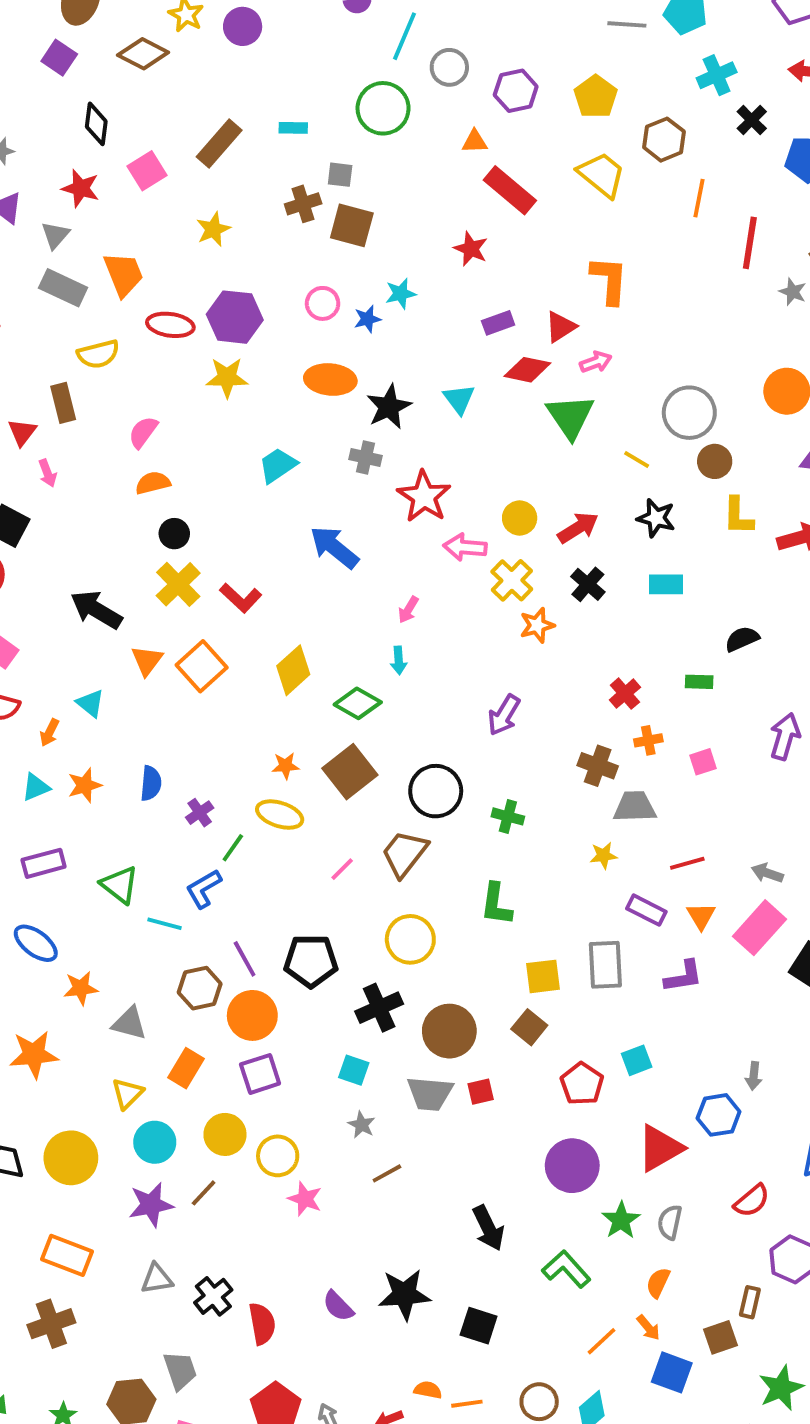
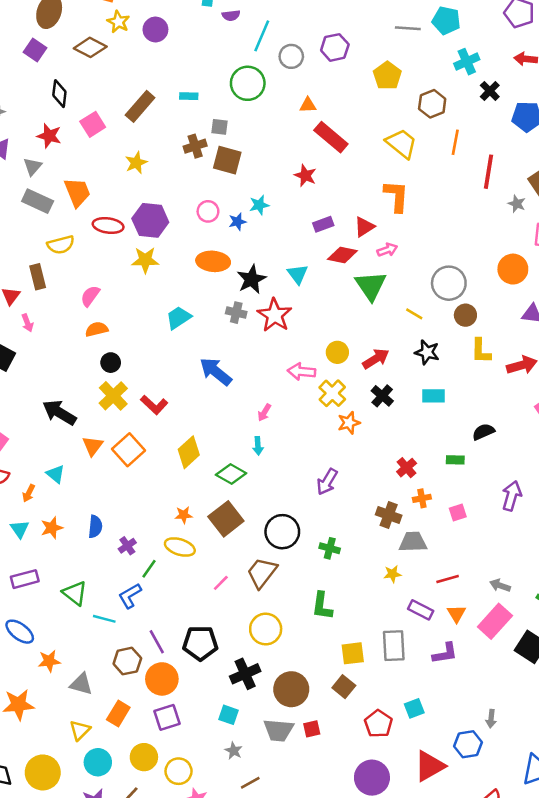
purple hexagon: (516, 91) -> (335, 47), moved
yellow trapezoid: (602, 175) -> (401, 144), moved
red star: (424, 497) -> (275, 315), moved
cyan triangle: (36, 787) -> (20, 529), turned -42

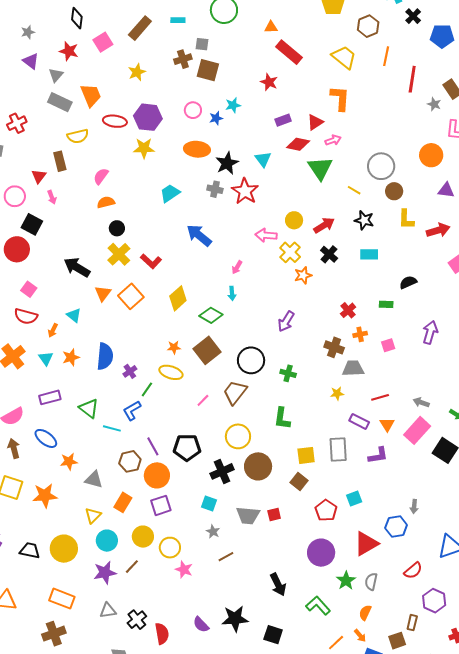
blue semicircle: (95, 527) -> (105, 356), size x1.5
brown circle: (291, 689) -> (258, 466), moved

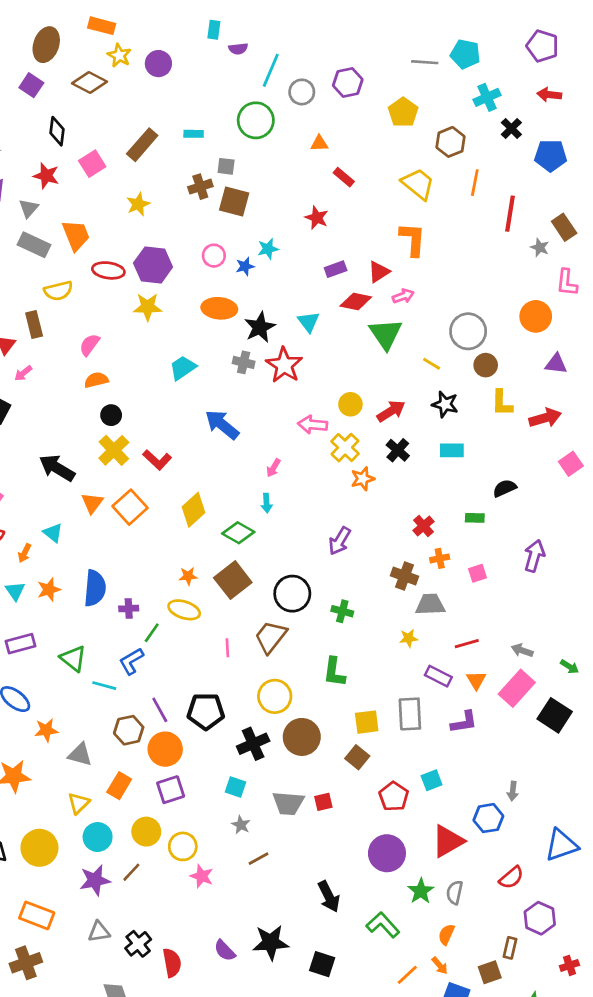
red rectangle: (289, 52) -> (344, 177), size x0.6
pink arrow: (52, 197) -> (23, 373), turned 72
purple cross: (130, 371) -> (129, 608), turned 32
pink line: (203, 400) -> (227, 648), turned -48

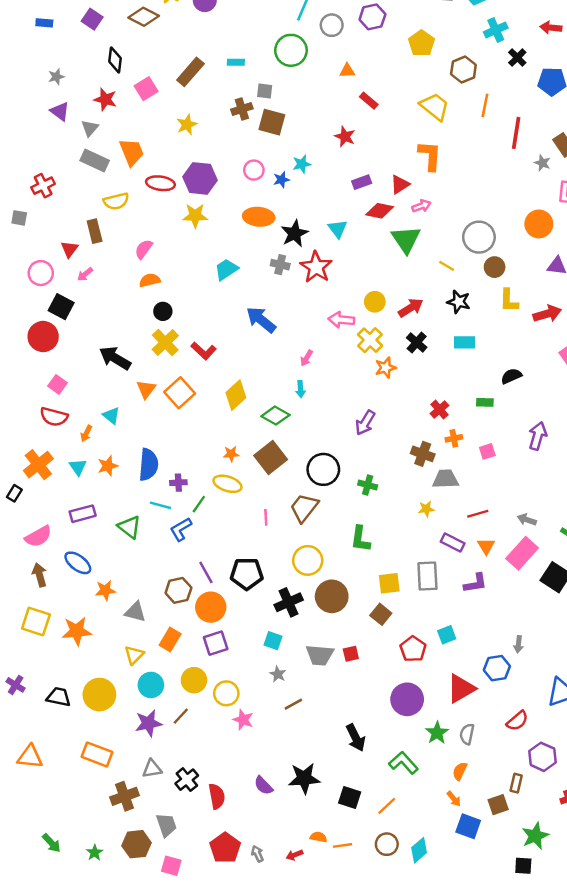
cyan line: (104, 686) -> (160, 505), moved
brown cross: (26, 963) -> (125, 796), moved
orange line: (407, 975) -> (387, 806), moved

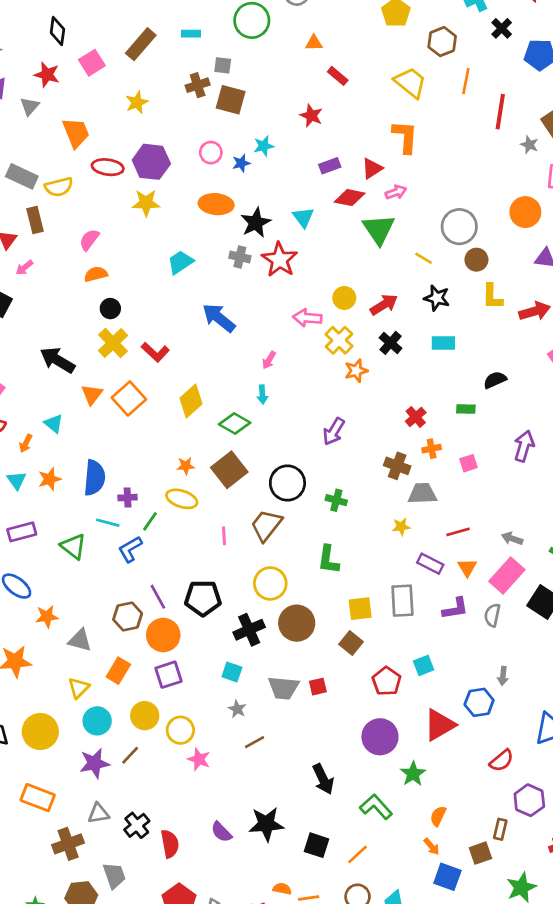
gray rectangle: (95, 160) -> (22, 176), moved
gray semicircle: (467, 734) -> (492, 615), moved

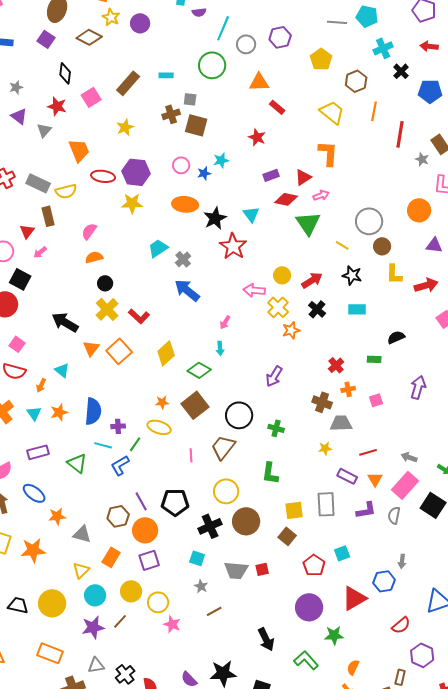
orange triangle: (314, 43) -> (259, 82), size x1.5
gray cross: (240, 257) -> (183, 259), moved, turned 35
green star: (413, 774) -> (334, 635), turned 30

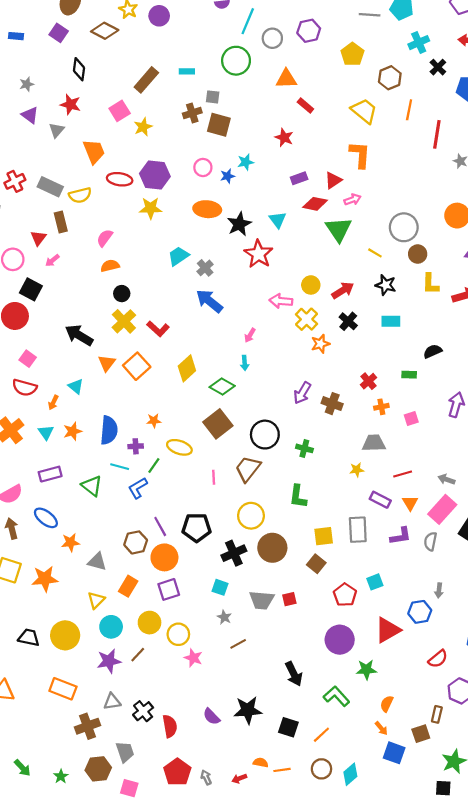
pink square: (91, 97) -> (120, 111), moved
orange star: (162, 402) -> (154, 421), moved
brown cross: (322, 402) -> (332, 404), moved

